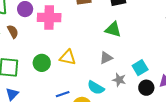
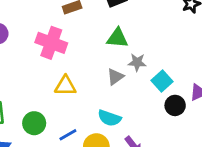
pink cross: (49, 17) -> (51, 43), moved, turned 30
green circle: (42, 63) -> (34, 123), moved
gray star: (119, 80) -> (137, 62), moved

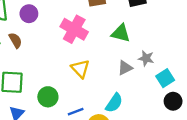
green triangle: (117, 38) -> (121, 33), moved
yellow triangle: (65, 86) -> (80, 69), turned 36
cyan semicircle: (109, 118) -> (114, 103), turned -84

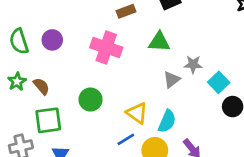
brown semicircle: (15, 40) -> (41, 86), moved
yellow triangle: (80, 69) -> (137, 113), moved
green circle: (48, 97) -> (91, 100), moved

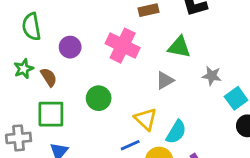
purple circle: (52, 40) -> (70, 47), moved
gray triangle: (172, 80) -> (165, 80), moved

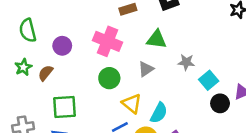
brown semicircle: (49, 77) -> (46, 73), turned -105
green circle: (99, 98) -> (109, 78), moved
green square: (51, 114) -> (64, 107), moved

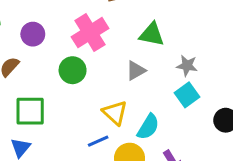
pink cross: (108, 41) -> (90, 33), turned 32
green circle: (109, 78) -> (73, 70), moved
cyan square: (209, 80) -> (187, 95), moved

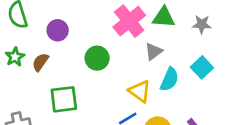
pink cross: (90, 33) -> (129, 21), moved
gray star: (187, 66) -> (202, 24), moved
cyan semicircle: (148, 127) -> (169, 79), moved

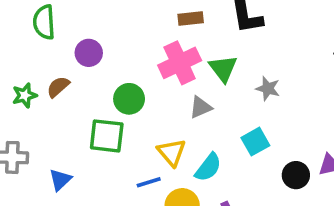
green triangle: (164, 17) -> (223, 68), turned 35
green star: (15, 57) -> (25, 95), moved
cyan semicircle: (169, 79) -> (208, 167), moved
green square: (64, 99) -> (107, 136), moved

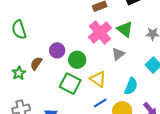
purple circle: (89, 53) -> (57, 50), moved
green square: (107, 136) -> (70, 84), turned 35
yellow triangle: (172, 152) -> (98, 79), moved

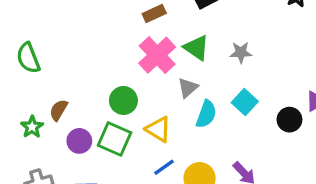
purple circle: (57, 50) -> (79, 141), moved
cyan semicircle: (131, 86) -> (206, 114), moved

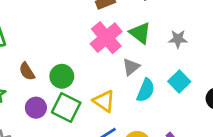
green circle: (123, 100) -> (62, 76), moved
brown semicircle: (59, 110) -> (27, 71), moved, turned -66

